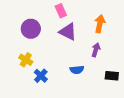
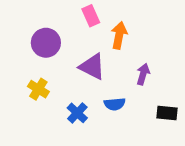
orange arrow: (100, 24) -> (119, 35), moved
purple triangle: (68, 32) -> (92, 67), moved
blue cross: (41, 76) -> (77, 113), moved

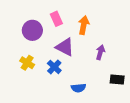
pink rectangle: (91, 16) -> (56, 19), moved
blue semicircle: (115, 104) -> (78, 88), moved
blue cross: (77, 113) -> (54, 67), moved

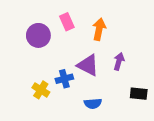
purple triangle: (65, 47) -> (88, 65), moved
yellow cross: (27, 63) -> (41, 90), moved
blue cross: (54, 67) -> (64, 79), turned 32

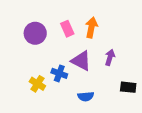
pink rectangle: (67, 22) -> (67, 29), moved
blue cross: (64, 79) -> (59, 73), turned 35

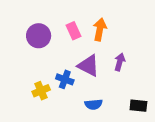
yellow cross: (37, 84) -> (41, 91), turned 35
black rectangle: (128, 87) -> (138, 106), moved

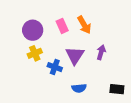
orange arrow: (100, 29) -> (84, 25), turned 138
purple triangle: (88, 66) -> (75, 55), turned 36
yellow cross: (41, 91) -> (35, 53), moved

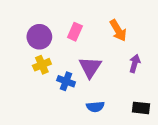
orange arrow: (84, 25) -> (118, 30), moved
pink rectangle: (62, 26) -> (75, 32), turned 48
purple arrow: (101, 52) -> (135, 63), moved

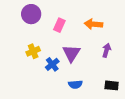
orange arrow: (118, 30) -> (93, 24), turned 126
purple circle: (39, 37) -> (31, 14), moved
blue cross: (66, 81) -> (52, 64), turned 32

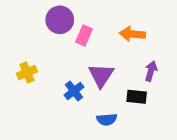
purple circle: (31, 14) -> (60, 20), moved
yellow cross: (33, 51) -> (27, 72), moved
black rectangle: (112, 85) -> (137, 97), moved

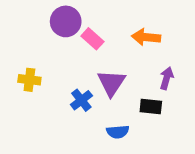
pink rectangle: (84, 35) -> (92, 39), turned -72
yellow cross: (27, 72) -> (29, 80), turned 30

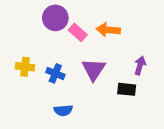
orange arrow: (146, 37) -> (108, 30), moved
blue cross: (81, 100) -> (55, 73), moved, turned -30
blue semicircle: (118, 132) -> (63, 110), moved

